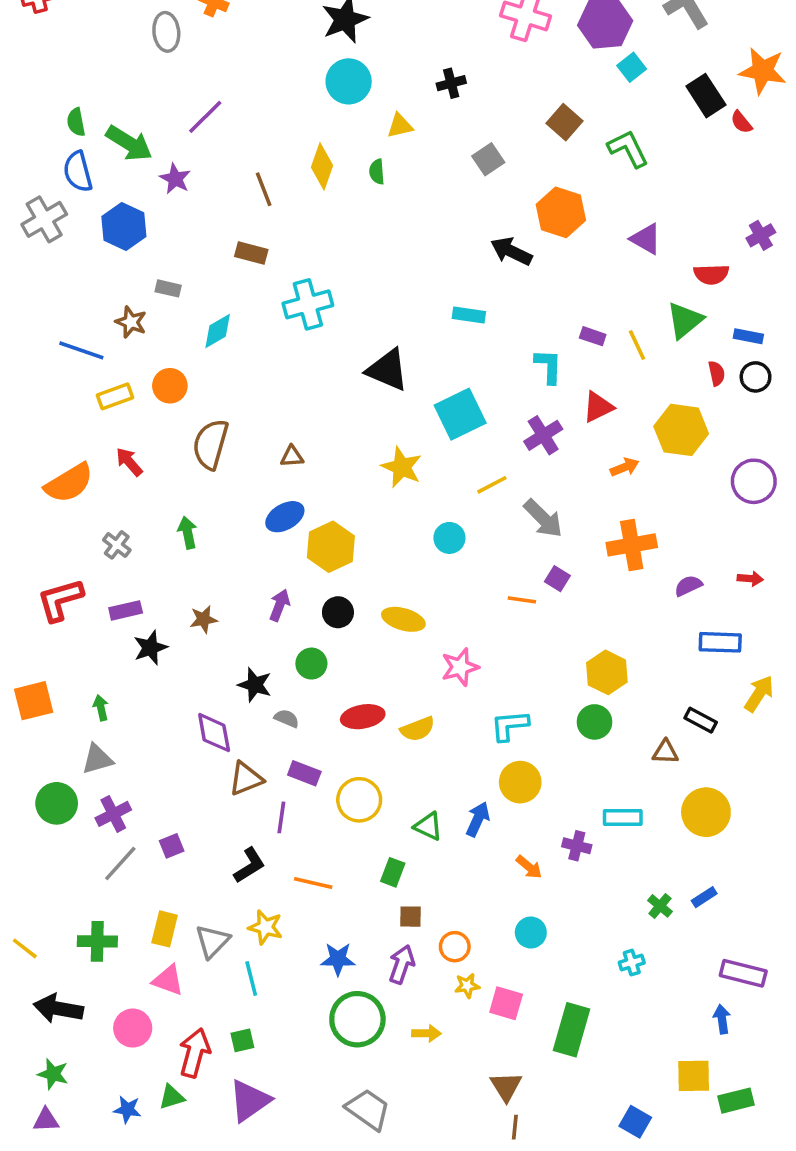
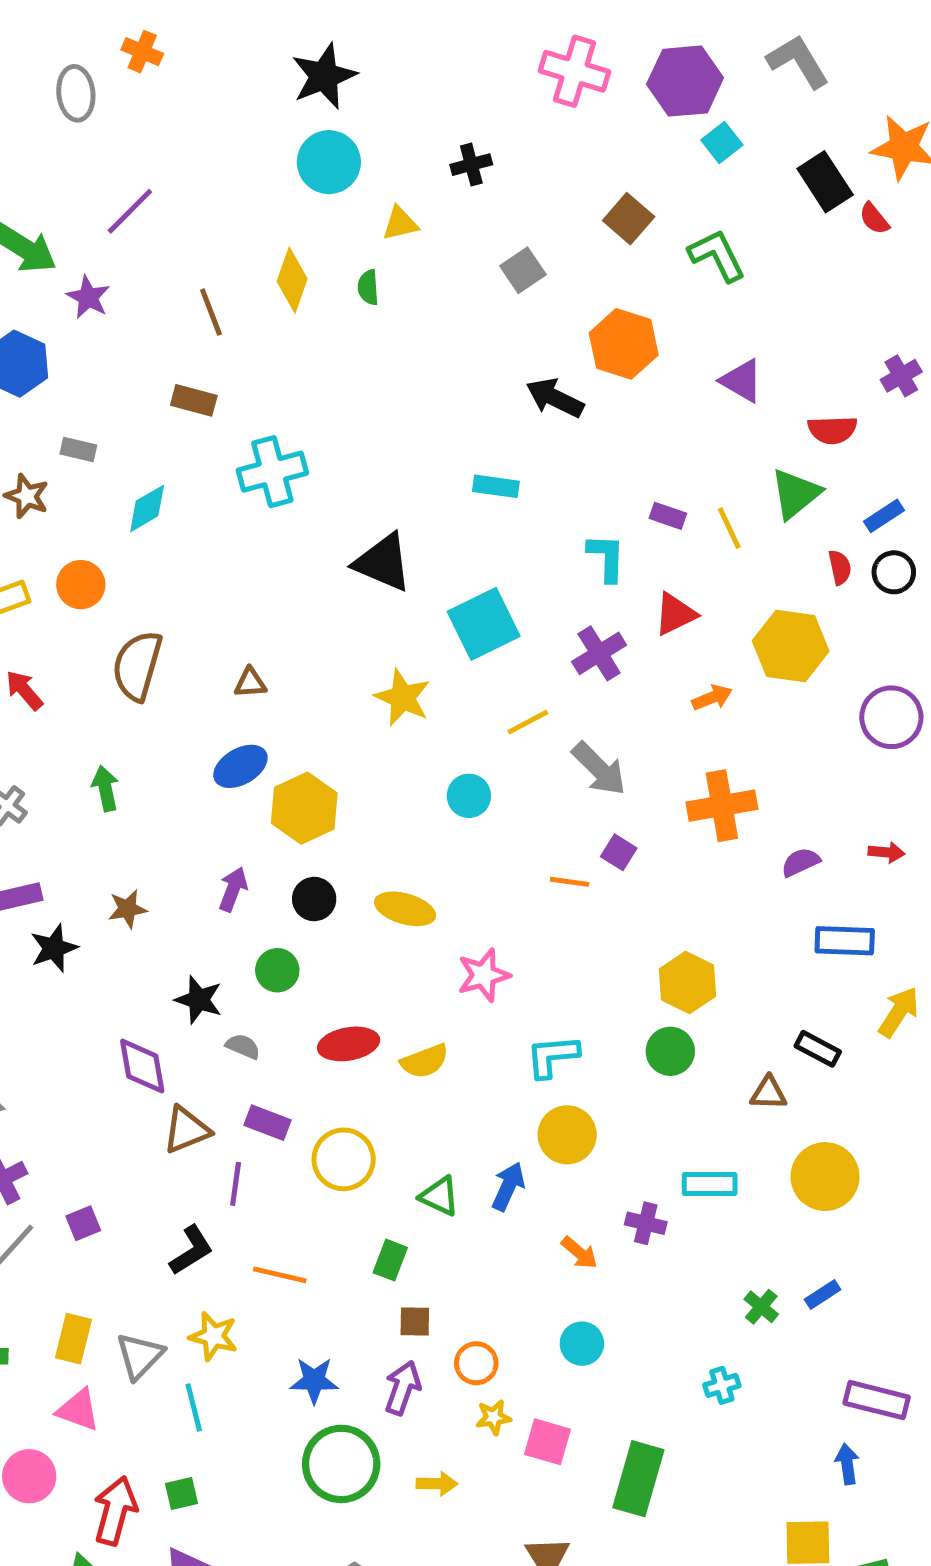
blue rectangle: (748, 336) -> (884, 516), turned -44

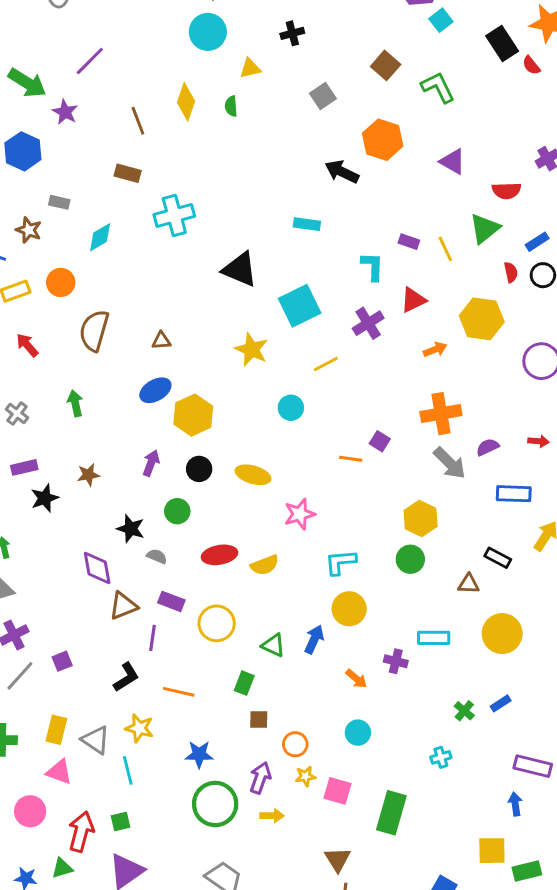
gray arrow: (599, 769) -> (450, 463), moved
gray triangle: (140, 1356) -> (96, 740), turned -40
purple arrow: (403, 1388) -> (260, 778), moved

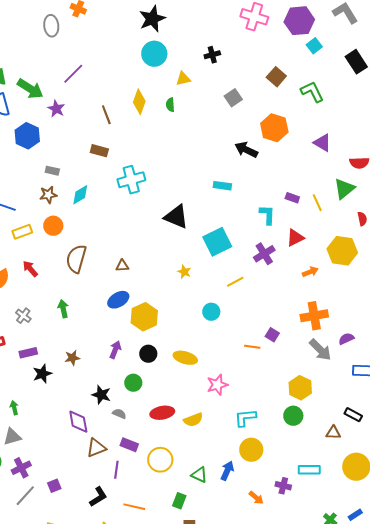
brown star: (29, 230) -> (48, 195), moved, turned -30
yellow star: (252, 349) -> (184, 272), size x0.6

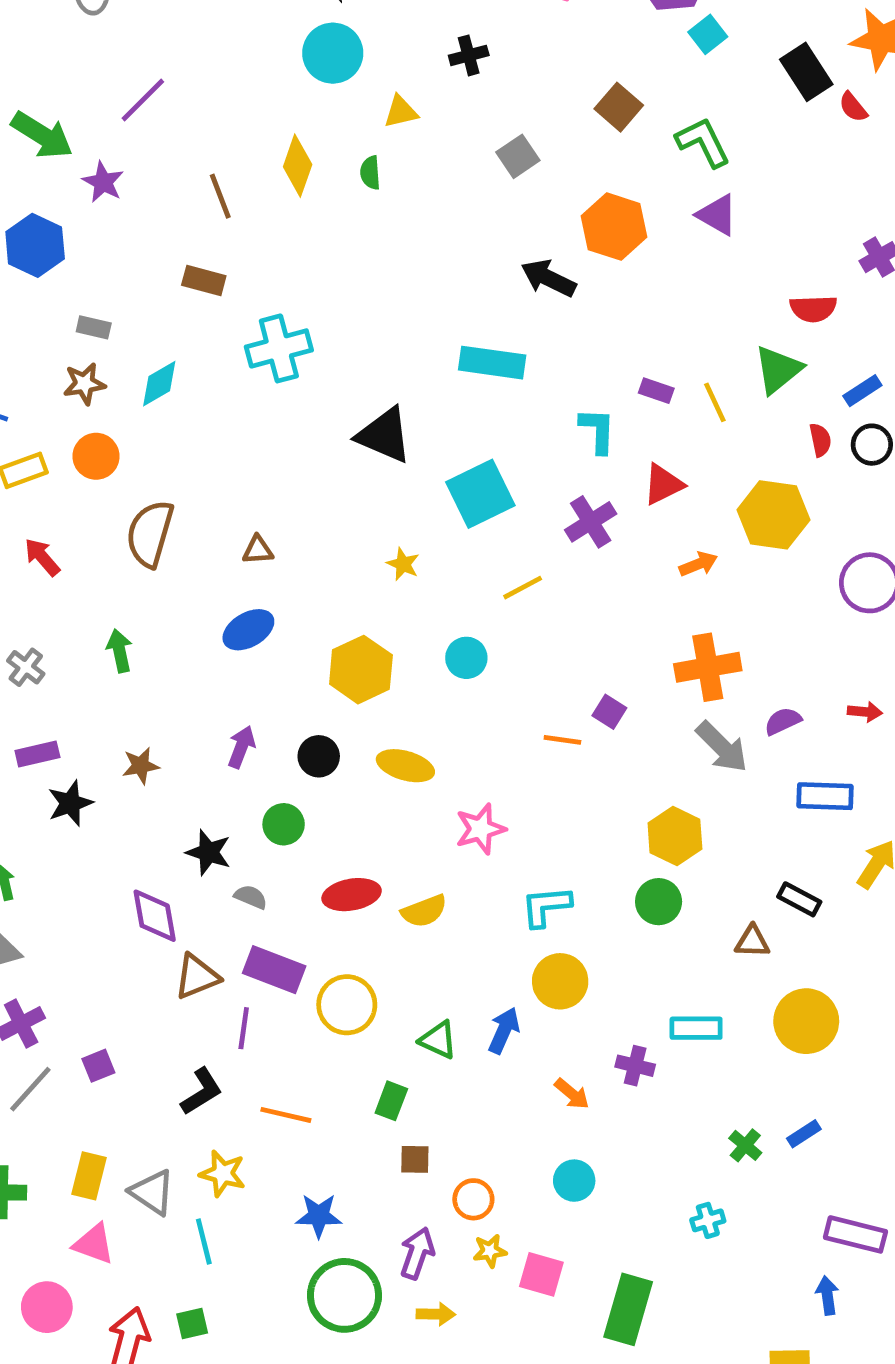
purple triangle: (322, 143) -> (717, 215), moved
cyan rectangle: (222, 186) -> (492, 363), size x1.5
yellow hexagon: (144, 317) -> (361, 670), moved
purple rectangle: (129, 445) -> (274, 970), size x1.4

